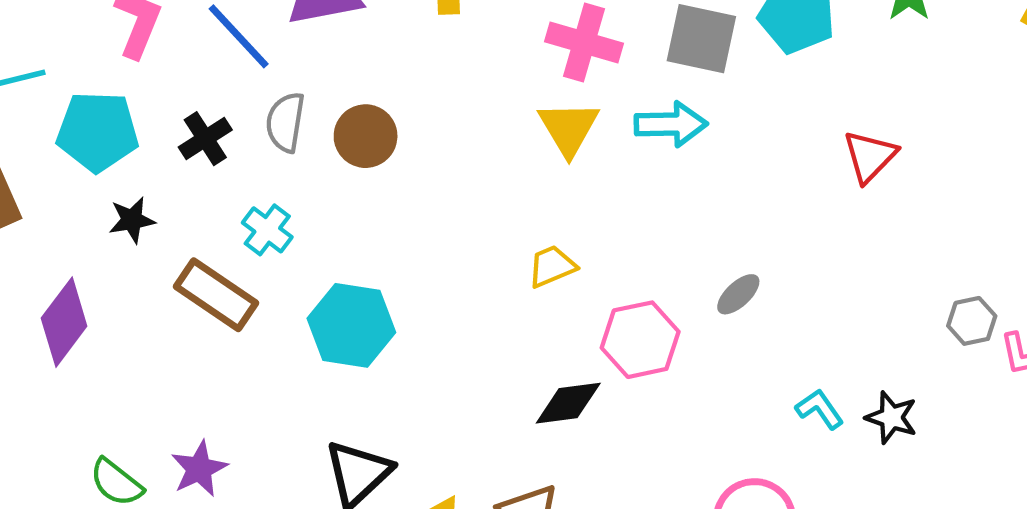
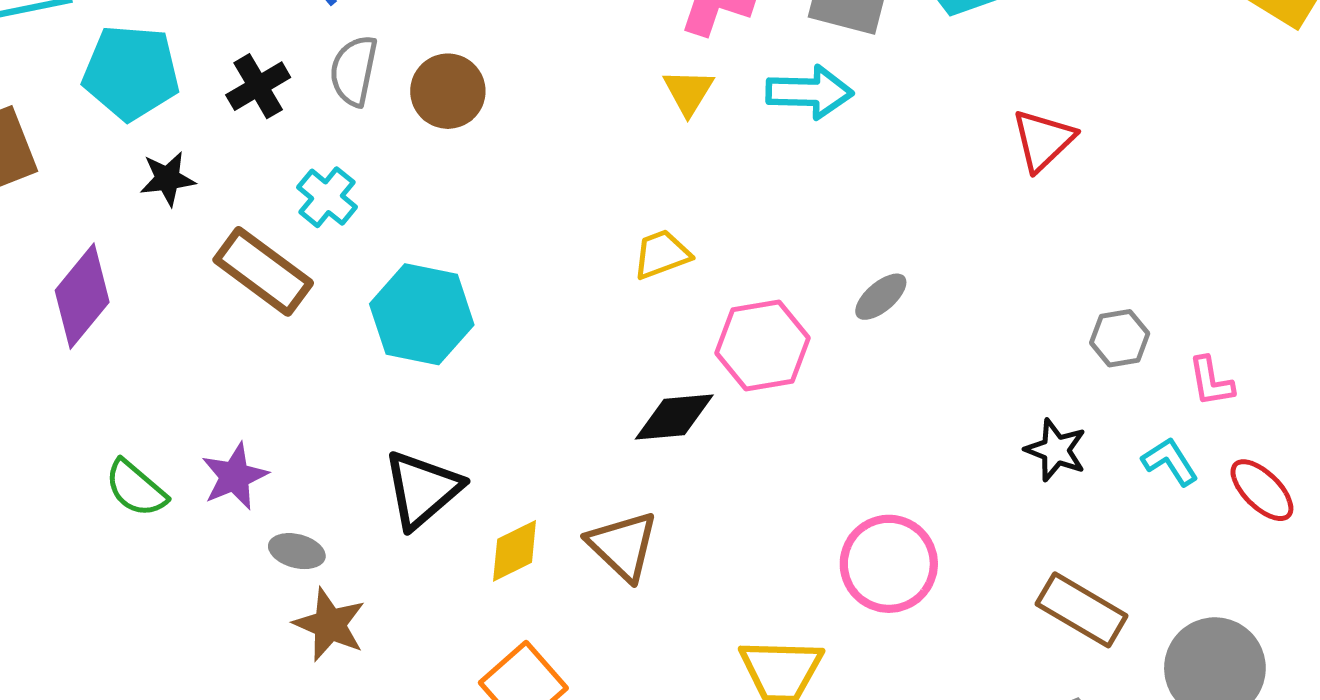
yellow triangle: (569, 128) -> (688, 92), size x0.7
gray hexagon: (972, 321) -> (1120, 338), moved
cyan L-shape: (820, 409) -> (1170, 462), moved

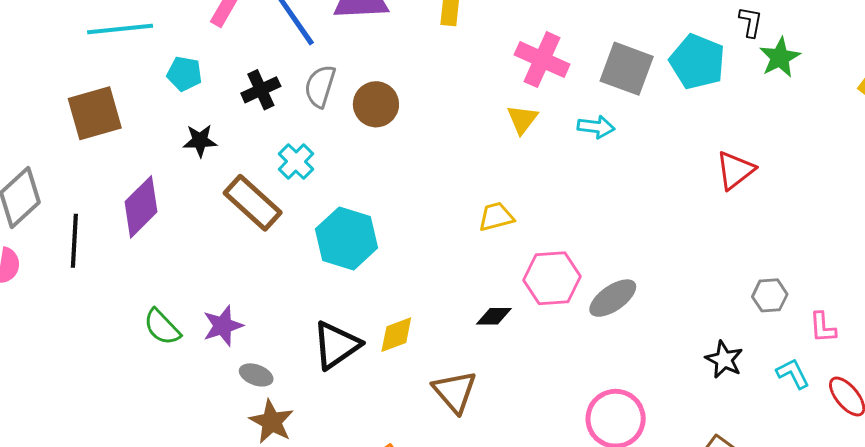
cyan pentagon: (131, 72) -> (184, 74), size x0.6
cyan arrow: (810, 92) -> (596, 127), size x0.7
gray ellipse: (881, 297) -> (613, 298), moved, size x1.4
black diamond: (674, 417) -> (494, 316), size x0.7
yellow diamond: (515, 551) -> (396, 335), moved

